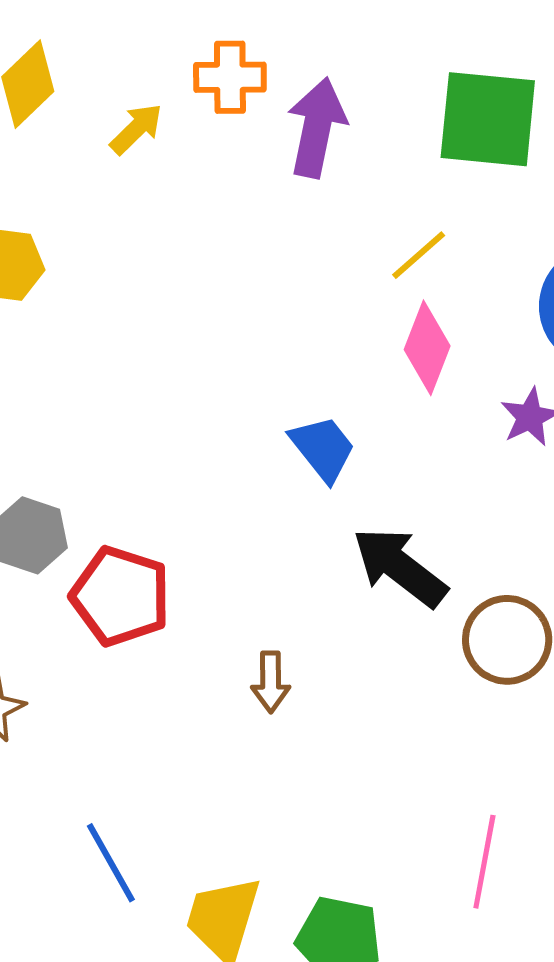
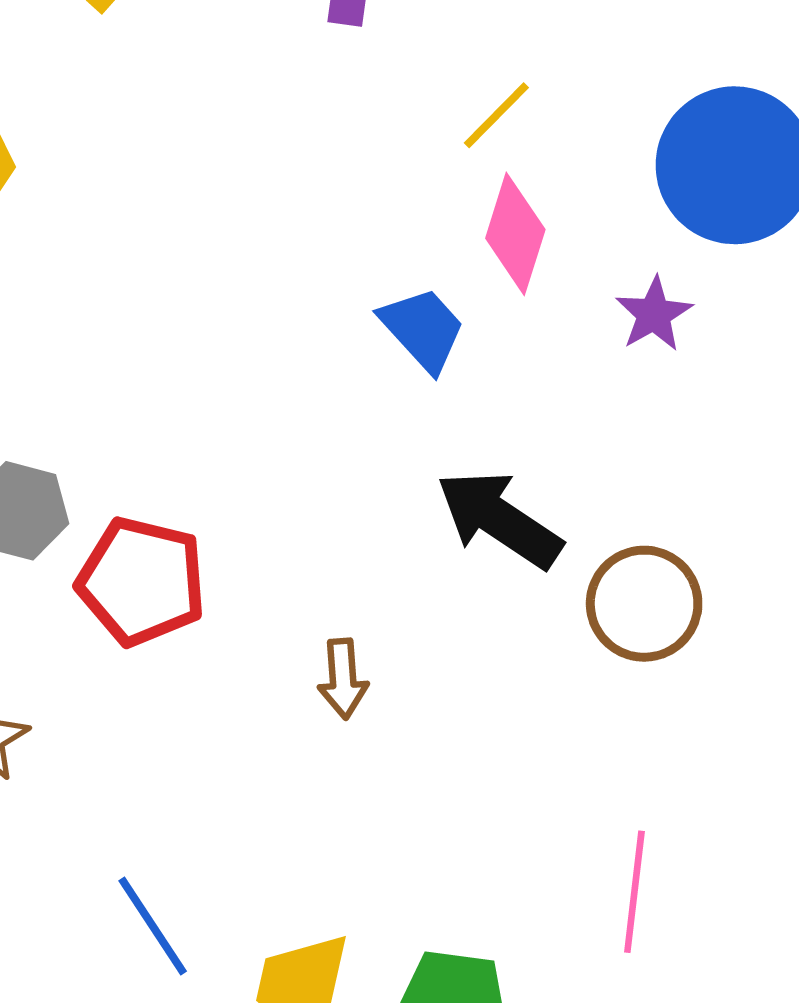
blue trapezoid: (323, 448) -> (423, 329), moved

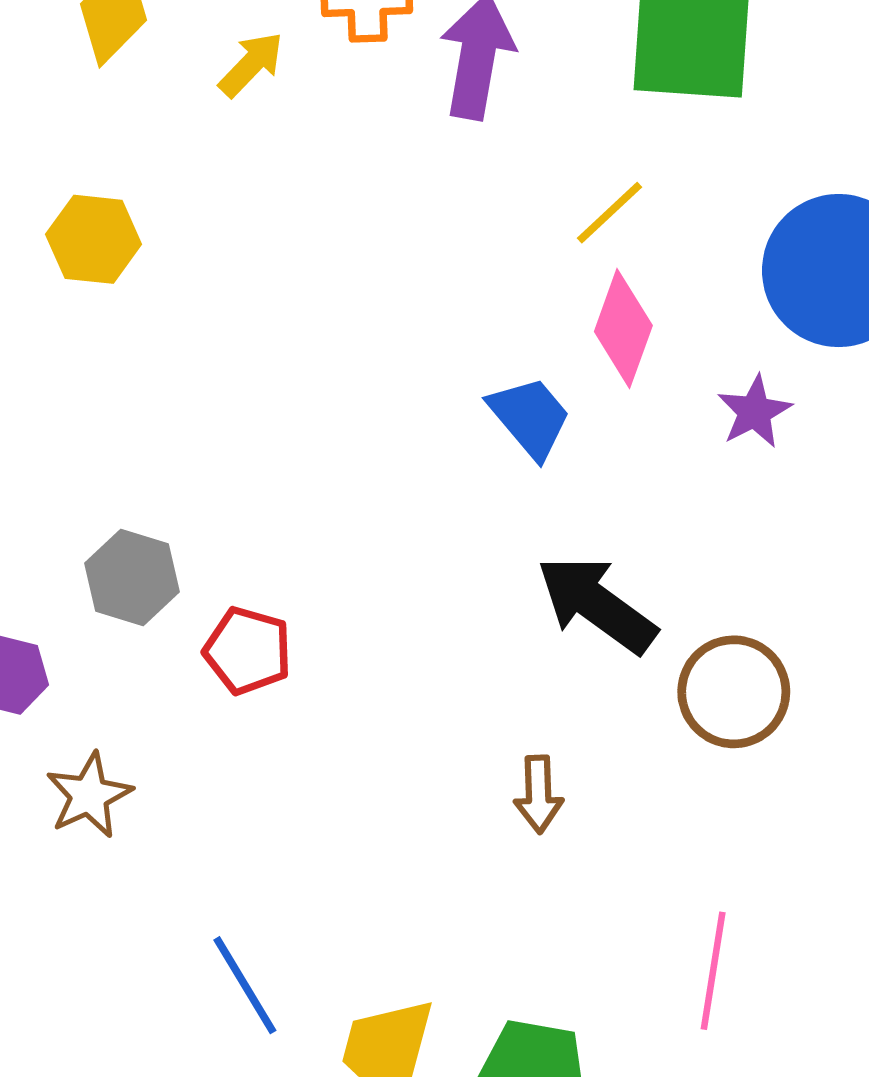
red pentagon: (142, 581) -> (248, 651), size x0.7
brown arrow: (343, 679) -> (538, 794), moved

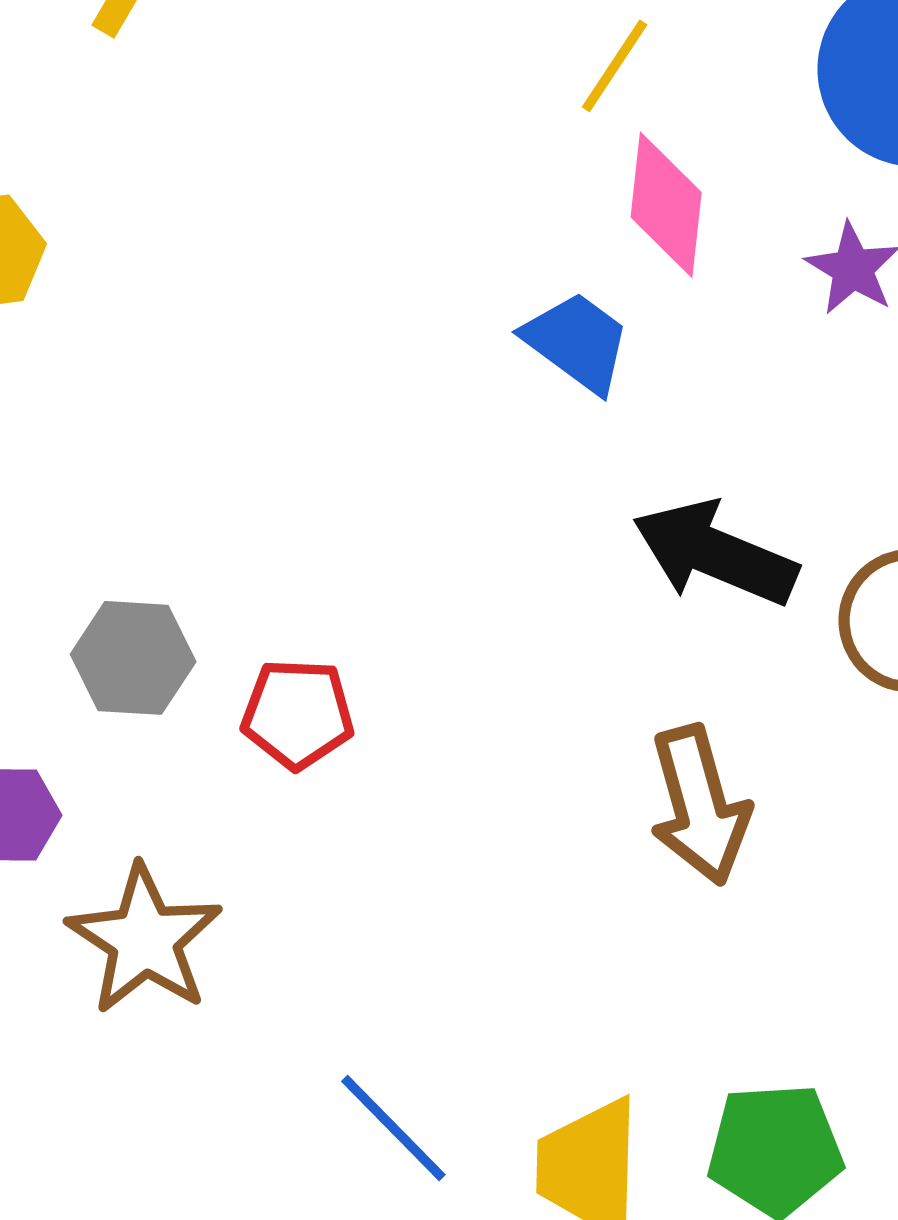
brown arrow: (538, 794) -> (699, 805), size x1.6
brown star: (89, 795) -> (145, 940), size x1.4

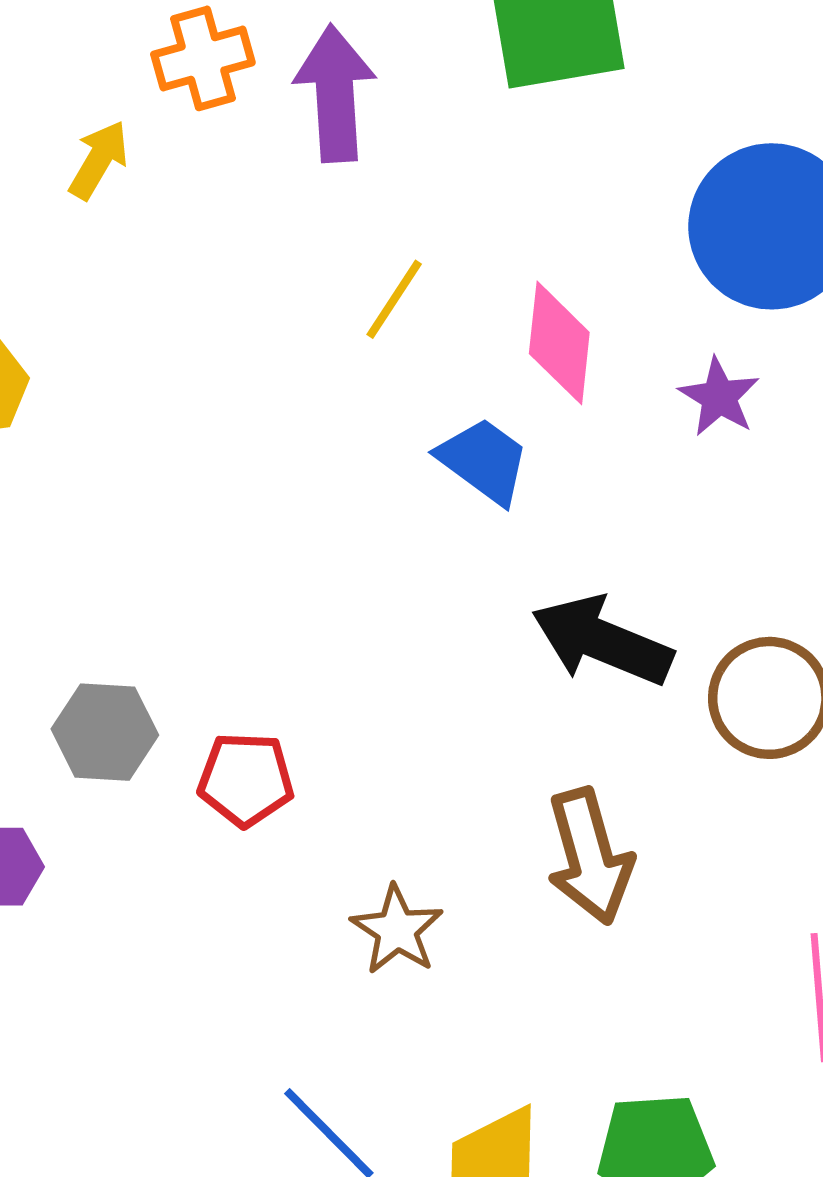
yellow line: (615, 66) -> (394, 299), moved
brown star: (145, 940) -> (397, 930), moved, size x0.7

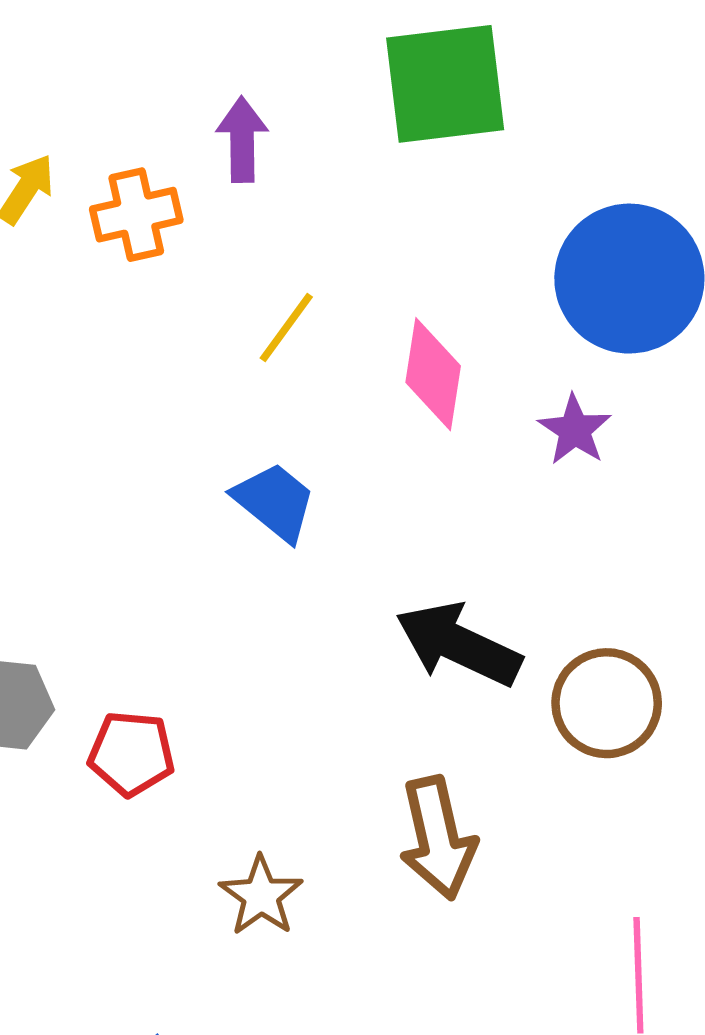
orange cross: (203, 58) -> (136, 215), moved
purple arrow: (335, 93) -> (242, 140), size x0.7
blue trapezoid: (484, 461) -> (275, 502), moved

